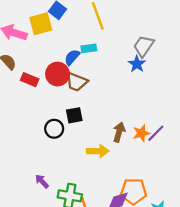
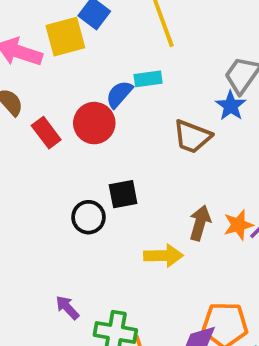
red rectangle: (30, 80) -> (46, 133), turned 30
brown trapezoid: (77, 82) -> (192, 136), moved

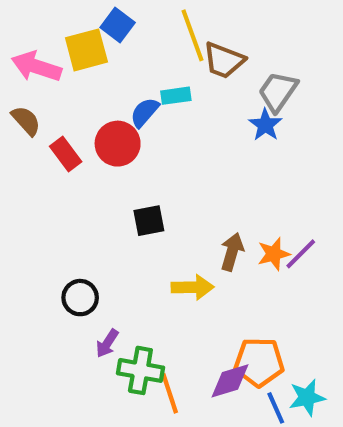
brown trapezoid: (192, 136) -> (224, 60), moved
black circle: (88, 217) -> (80, 298), moved
purple arrow: (67, 308) -> (107, 343), moved, turned -104

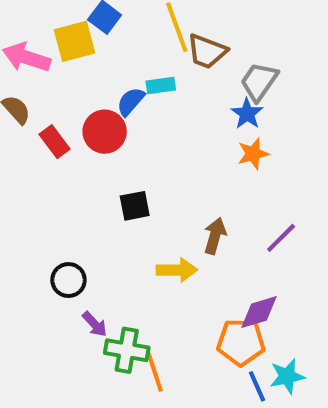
orange star: (274, 254) -> (253, 154), moved
purple arrow: (107, 343) -> (95, 324), turned -76
purple diamond: (230, 381) -> (259, 312), moved

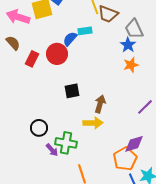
gray trapezoid: (259, 81) -> (134, 29), turned -60
red rectangle: (54, 142) -> (32, 59), turned 63
brown arrow: (215, 236) -> (100, 104), moved
orange pentagon: (241, 342) -> (125, 159), turned -30
green cross: (127, 350) -> (66, 143), moved

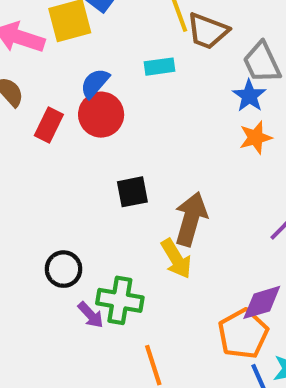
blue semicircle: (70, 39) -> (95, 83), moved
brown arrow: (100, 104) -> (191, 219), size x1.4
yellow arrow: (93, 123) -> (176, 259), turned 60

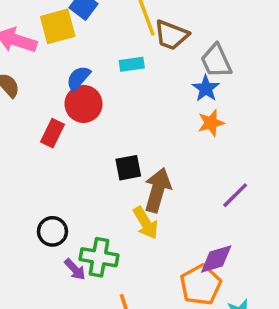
red rectangle: (49, 125) -> (52, 133), moved
black square: (132, 192) -> (128, 168), moved

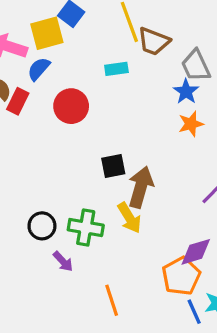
blue semicircle: (78, 78) -> (39, 69), moved
red rectangle: (52, 133) -> (18, 101), moved
green cross: (99, 257) -> (86, 228), moved

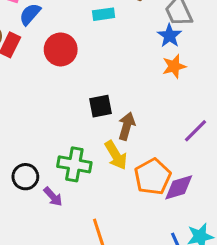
brown arrow: (141, 187) -> (127, 126), size x0.7
black circle: (42, 226) -> (25, 177), moved
orange pentagon: (181, 276) -> (153, 177), moved

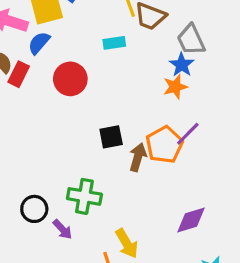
orange star: (174, 66) -> (175, 87), moved
purple line: (196, 131) -> (188, 134), moved
yellow arrow: (116, 155) -> (127, 243), moved
orange pentagon: (153, 177) -> (164, 145), moved

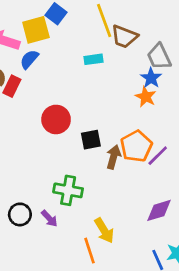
red circle: (70, 79) -> (56, 119), moved
orange star: (175, 87) -> (146, 97), turned -30
purple line: (188, 134) -> (158, 156), moved
black circle: (34, 209) -> (20, 214), moved

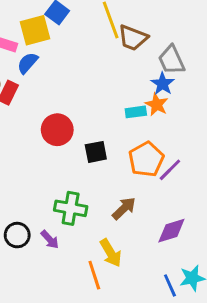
cyan rectangle: (93, 59) -> (136, 112), moved
brown arrow: (114, 157) -> (124, 208), moved, turned 30

